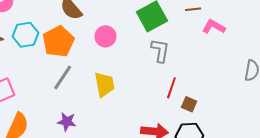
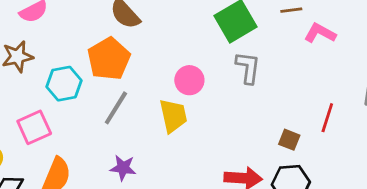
cyan hexagon: (26, 35) -> (64, 84), moved
pink circle: (105, 36) -> (189, 80), moved
red line: (171, 88) -> (327, 118), moved

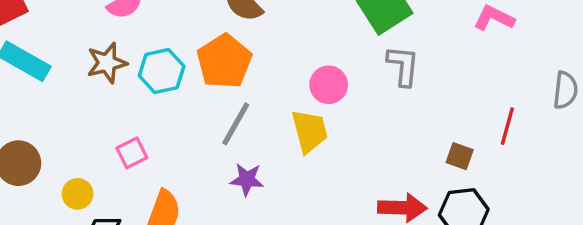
cyan hexagon: (64, 84) -> (162, 71), moved
pink square: (34, 127) -> (132, 153), size x0.7
purple star: (123, 168) -> (247, 179), moved

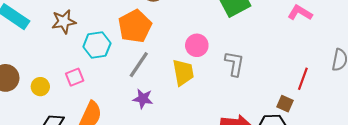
gray L-shape: (403, 66) -> (234, 64), moved
cyan hexagon: (162, 71) -> (97, 45), moved
brown square: (460, 156) -> (285, 104), moved
yellow circle: (78, 194) -> (40, 87), moved

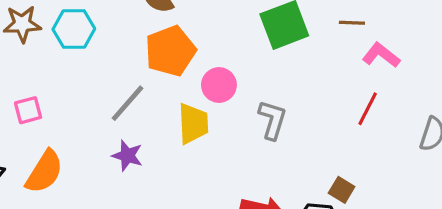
orange pentagon: (135, 26) -> (170, 51), moved
cyan hexagon: (97, 45) -> (74, 29), moved
red line: (303, 79) -> (368, 109), moved

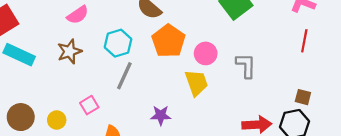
cyan hexagon: (74, 29) -> (118, 43), moved
gray line: (128, 103) -> (124, 76), moved

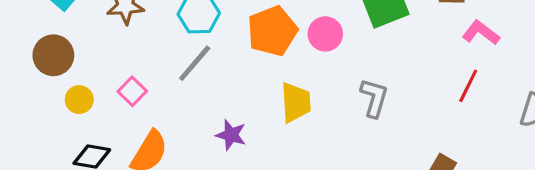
pink circle: (206, 53) -> (325, 34), moved
pink square: (89, 105) -> (132, 91), turned -30
brown circle: (21, 117) -> (53, 55), moved

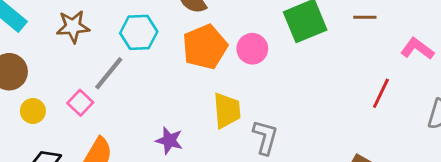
pink L-shape: (481, 33) -> (417, 49), moved
gray line: (195, 63) -> (109, 73), moved
gray L-shape: (374, 98) -> (265, 137), moved

